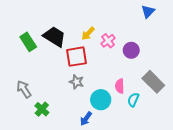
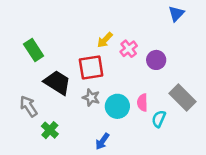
black trapezoid: (54, 37) -> (57, 83), moved
cyan circle: (101, 100) -> (117, 106), moved

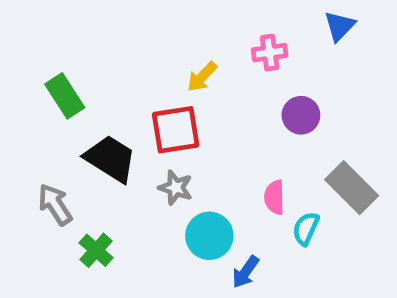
pink cross: (129, 49) -> (270, 53), moved, turned 30
cyan circle: (117, 106) -> (209, 236), moved
blue arrow: (102, 141) -> (246, 272), moved

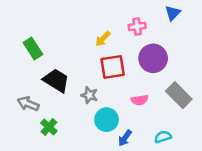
purple circle: (301, 115) -> (153, 58), size x1.5
red square: (176, 130) -> (113, 67), moved
pink semicircle: (274, 197) -> (140, 100), turned -98
gray arrow: (55, 204) -> (28, 104), turned -35
cyan semicircle: (306, 229) -> (163, 137), moved, turned 49

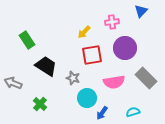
pink semicircle: (140, 100) -> (114, 82), size x1.5
gray arrow: (28, 104) -> (13, 83), moved

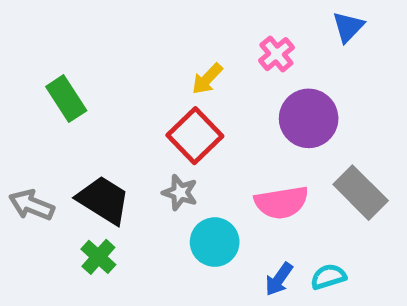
pink cross: (112, 22) -> (276, 54), turned -32
red square: (92, 55) -> (195, 136), moved, turned -35
black trapezoid: (46, 66) -> (103, 200), moved
blue arrow: (102, 113) -> (279, 279), moved

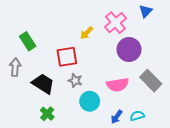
pink cross: (276, 54) -> (116, 23), size x1.5
red square: (195, 136) -> (67, 57), moved, turned 35
gray arrow: (32, 205) -> (15, 67), moved, turned 72
green cross: (98, 257) -> (47, 114), moved

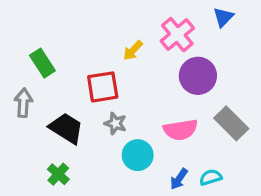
green cross: (47, 114) -> (58, 174), moved

